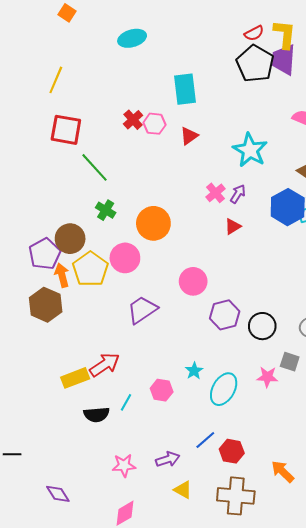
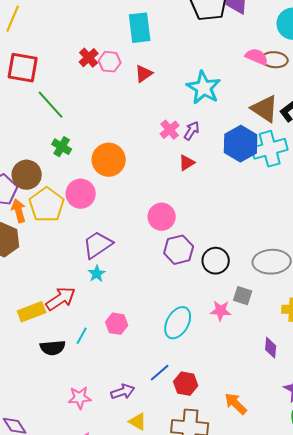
pink circle: (193, 281) -> (162, 217), moved
cyan star: (194, 371) -> (97, 274), moved

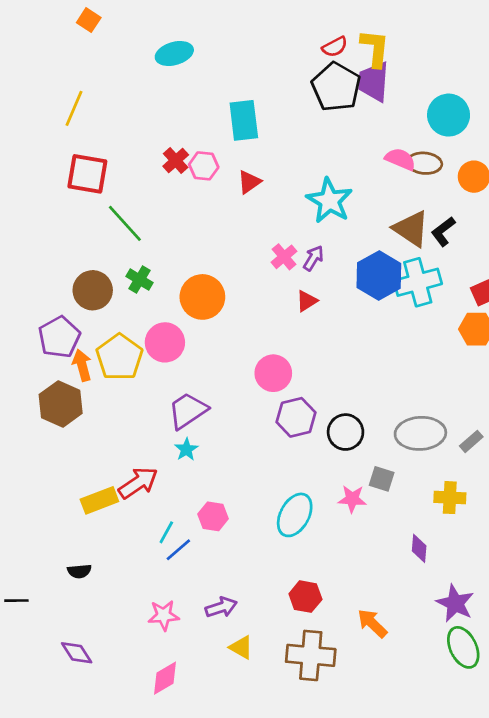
brown circle: (27, 175) -> (93, 290), moved
black semicircle: (53, 348) -> (79, 571), moved, size x0.7
blue line: (160, 373) -> (178, 550), moved

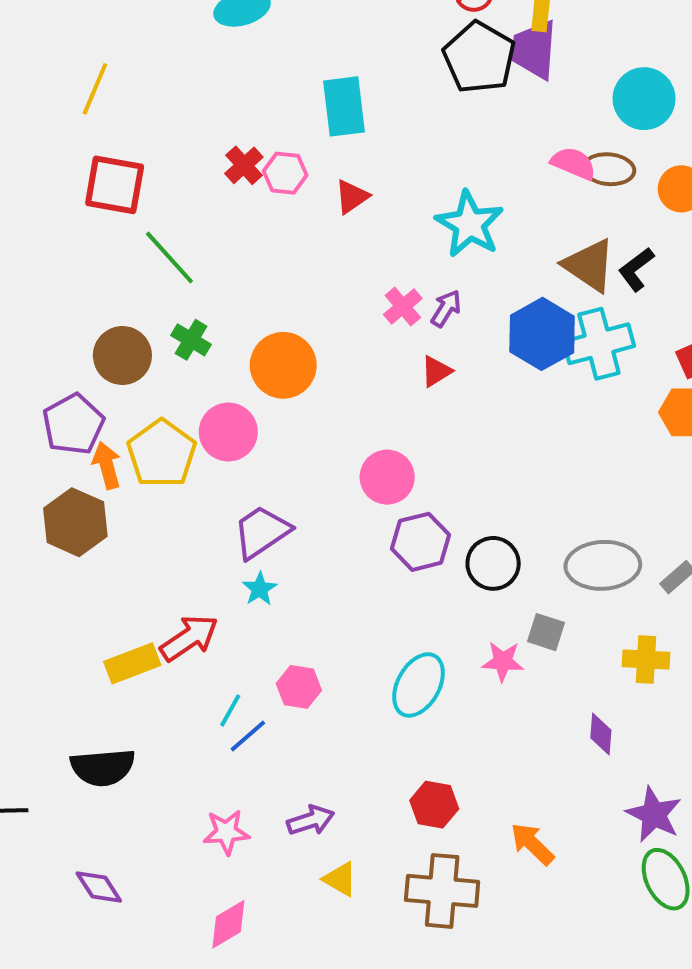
black semicircle: (79, 571) -> (103, 767), size x1.8

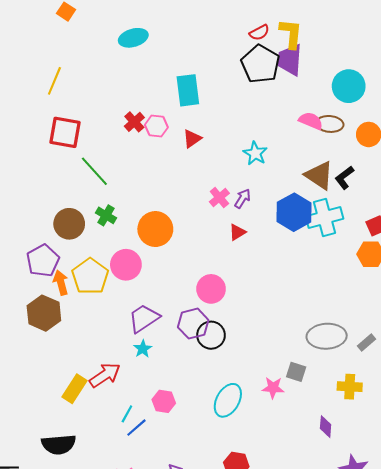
cyan star: (470, 224) -> (255, 153), size x0.7
purple hexagon: (420, 542) -> (193, 324), moved
black circle: (493, 563) -> (211, 335), moved
yellow rectangle: (132, 663) -> (74, 389), turned -36

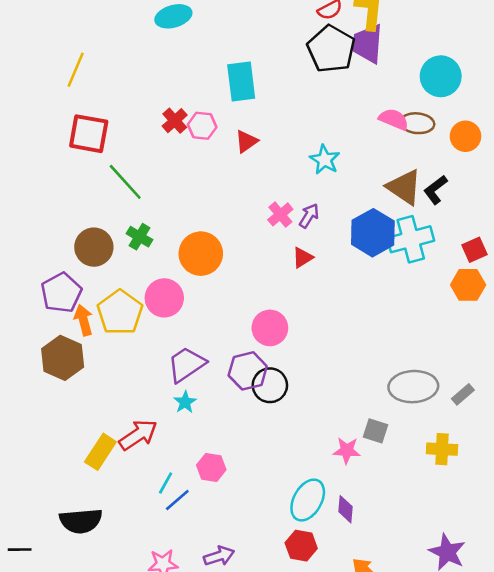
cyan ellipse: (228, 400) -> (308, 500), moved
purple diamond: (326, 427) -> (346, 509), moved

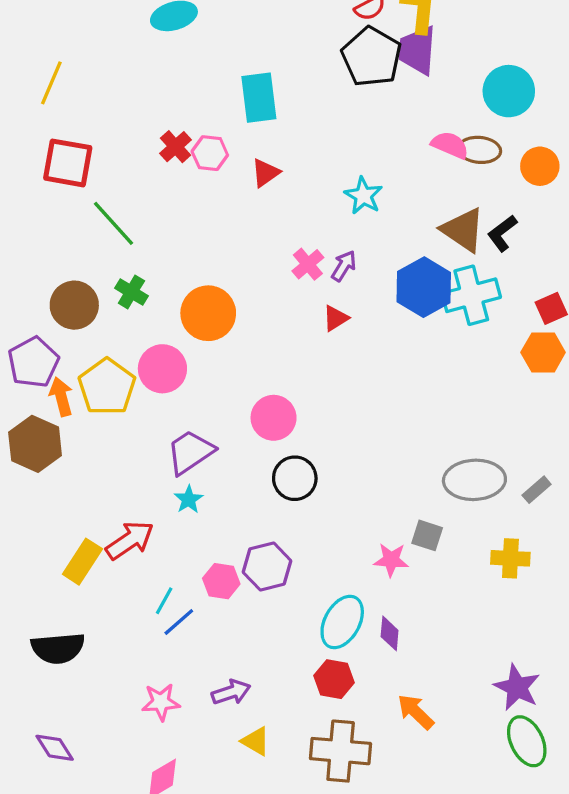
pink circle: (270, 328) -> (274, 418), moved
purple hexagon: (248, 371) -> (267, 566), moved

